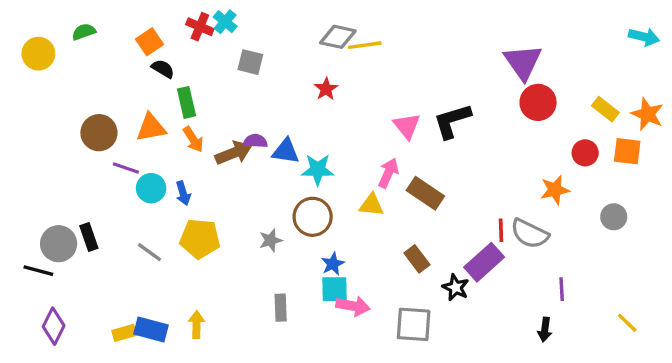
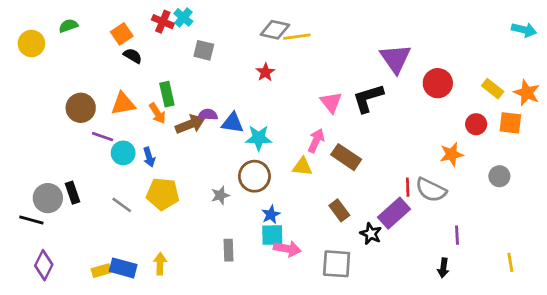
purple triangle: (523, 62) -> (395, 59), moved
green rectangle: (186, 102) -> (167, 94), moved
yellow line: (627, 323) -> (510, 262), turned 36

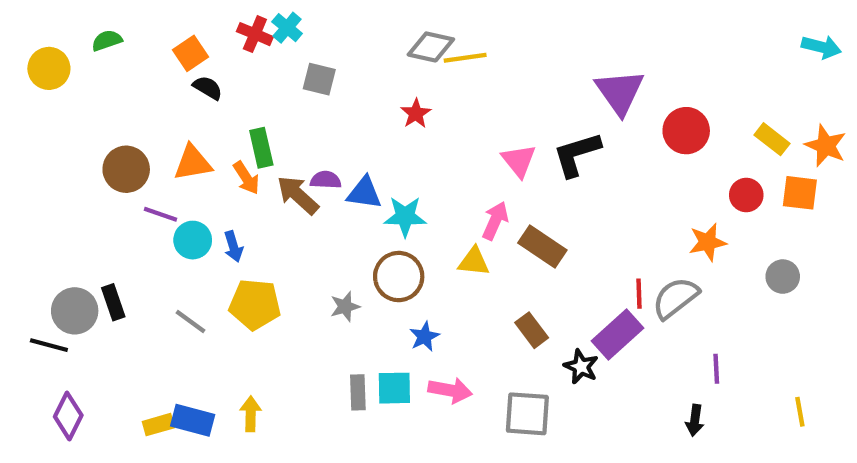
brown arrow: (190, 124) -> (298, 195), turned -116
gray semicircle: (431, 190) -> (675, 298), turned 116
cyan square: (272, 235) -> (394, 388), moved

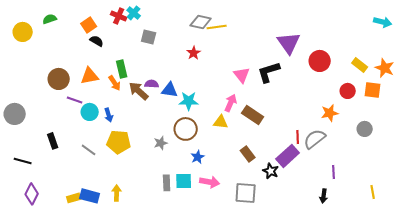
gray circle: (75, 311) -> (15, 114), moved

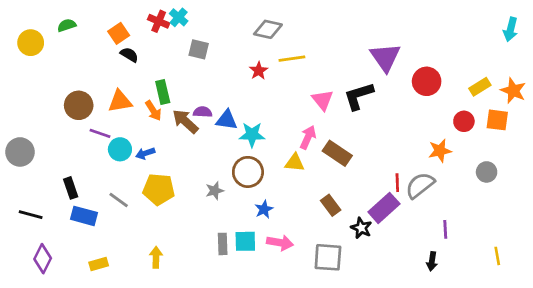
cyan arrow: (383, 22) -> (511, 29), turned 90
yellow line: (217, 27) -> (292, 59), moved
yellow rectangle: (360, 65) -> (480, 87), turned -70
blue arrow: (109, 115) -> (145, 153), turned 88
blue rectangle: (90, 196) -> (84, 216), moved

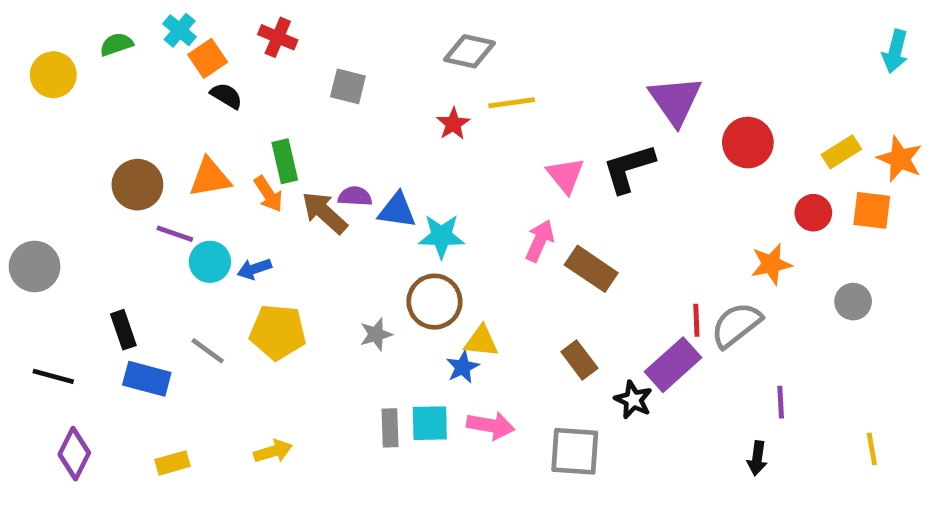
cyan cross: (179, 17) -> (180, 30), moved
yellow triangle: (295, 163) -> (481, 341), moved
yellow arrow: (156, 257) -> (273, 451), turned 72

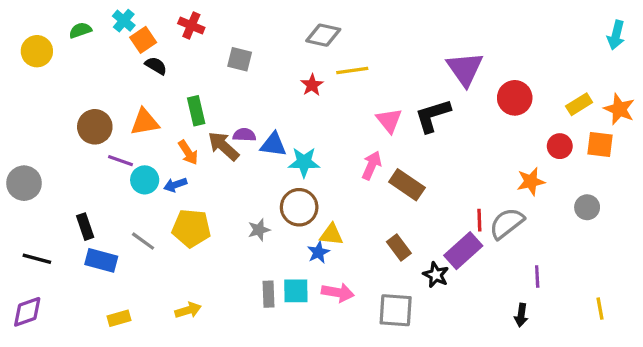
orange arrow: (268, 194) -> (188, 153), moved
purple diamond: (74, 454) -> (27, 312), moved, turned 44

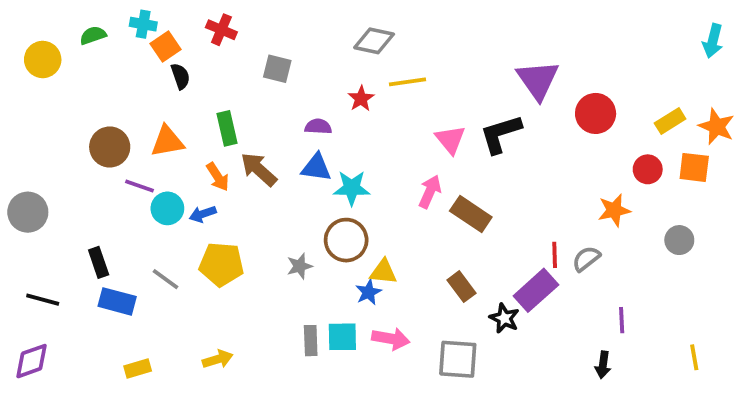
cyan cross: (124, 21) -> (143, 24), turned -30
black semicircle: (156, 66) -> (180, 76), turned 40
purple semicircle: (244, 135) -> (318, 127), moved
gray semicircle: (507, 223) -> (586, 259), size x0.7

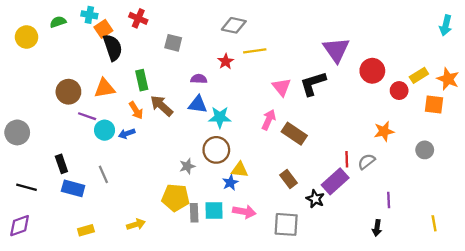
black semicircle: (180, 76) -> (113, 47), size x1.6
red circle: (648, 169) -> (399, 91), moved
yellow pentagon: (221, 264) -> (176, 198), moved
gray line: (166, 279) -> (103, 174), turned 30

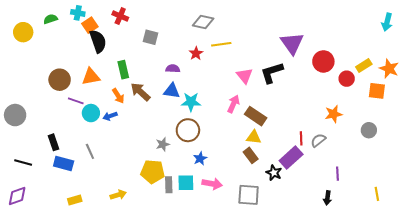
yellow triangle: (240, 170) -> (254, 137), moved

